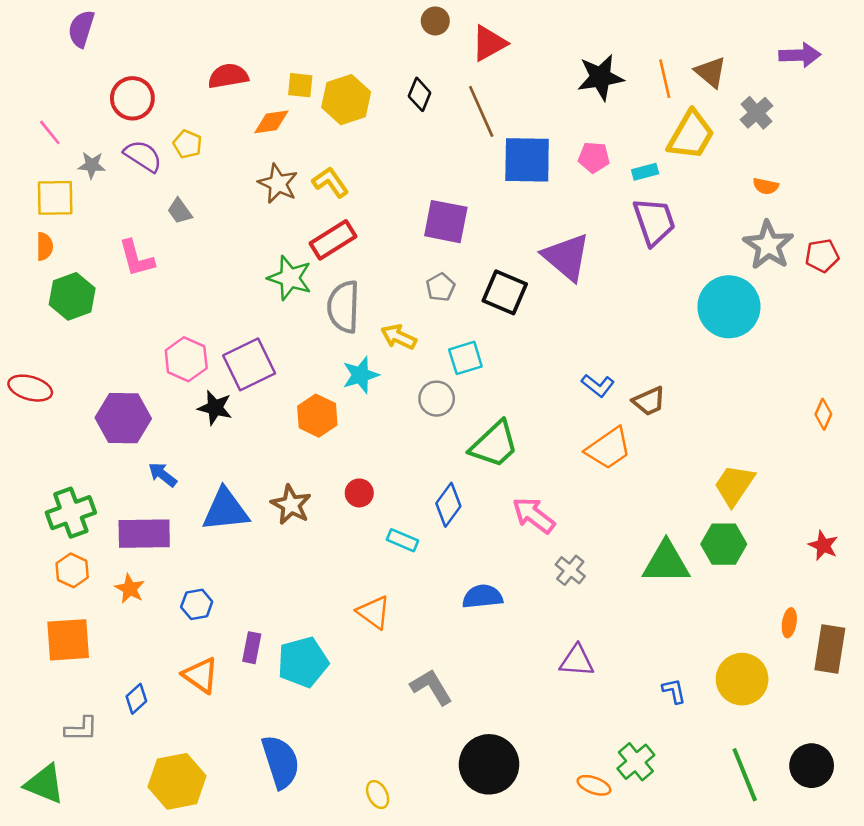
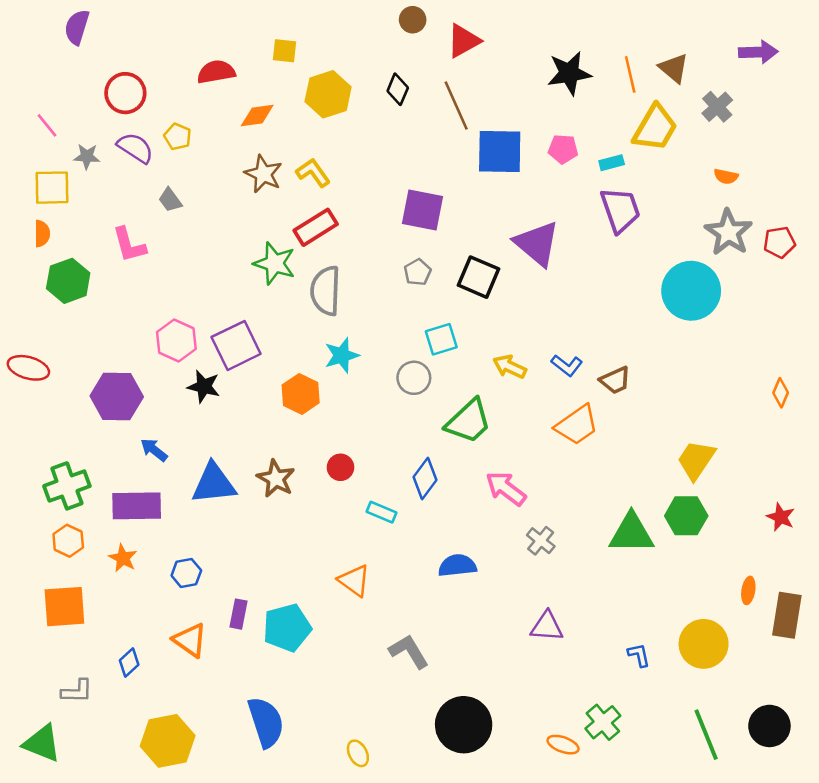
yellow square: (300, 85) -> (285, 51), moved
yellow arrow: (399, 337) -> (510, 367), moved

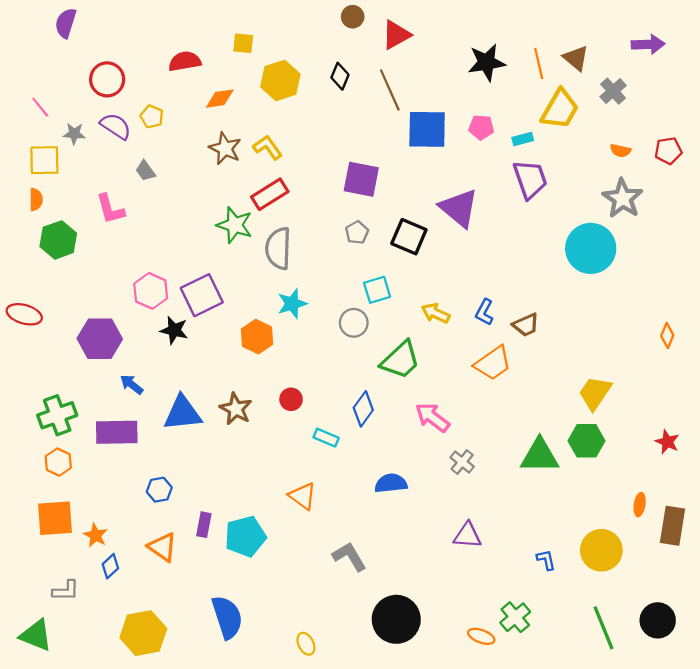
red pentagon: (779, 242) -> (668, 151), moved
blue L-shape: (567, 365) -> (484, 312), turned 80
orange star: (123, 558) -> (95, 535), moved

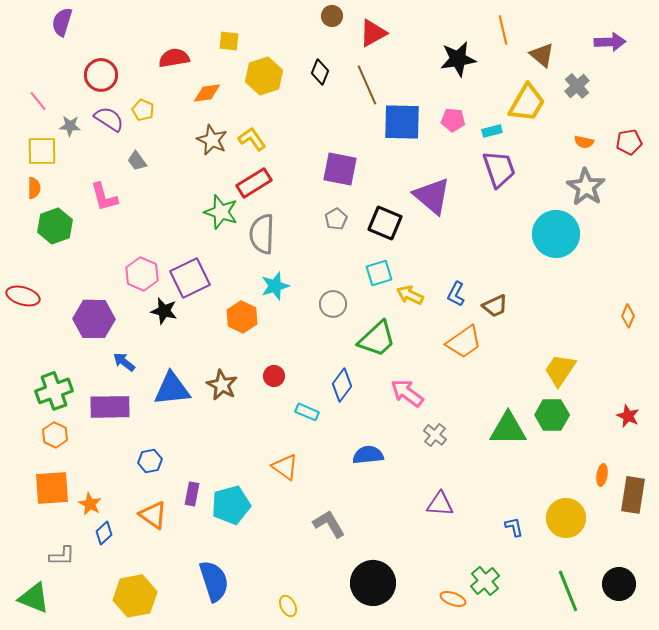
orange line: (539, 63) -> (503, 30), moved
cyan square: (377, 290) -> (379, 273), moved

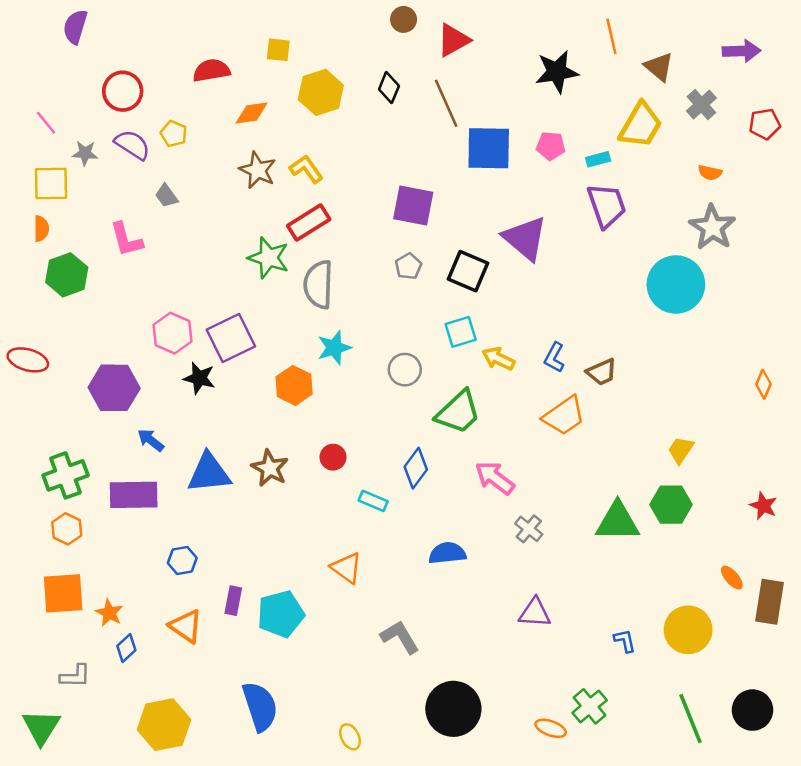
red pentagon: (629, 142) -> (765, 124), moved
yellow trapezoid: (560, 370) -> (681, 450), size x0.7
orange ellipse: (602, 475) -> (732, 578), turned -50
green triangle: (34, 598) -> (41, 727), turned 40

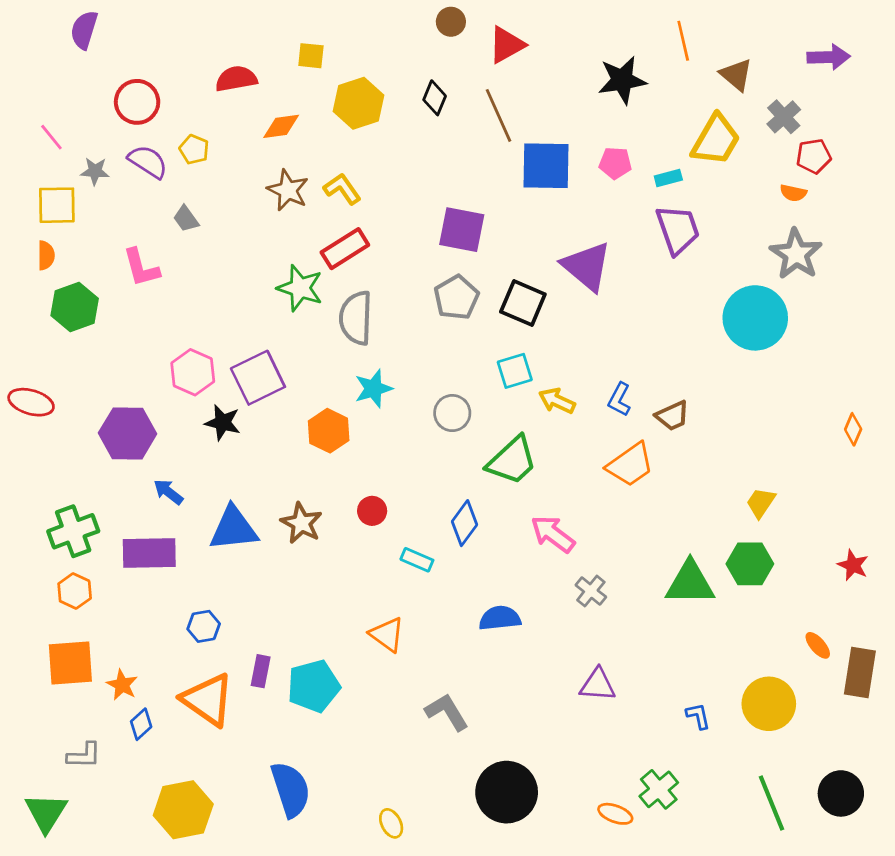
red pentagon: (765, 124) -> (814, 156), moved
gray pentagon: (408, 266) -> (456, 298), size x1.5
orange triangle: (186, 626) -> (208, 700), size x1.4

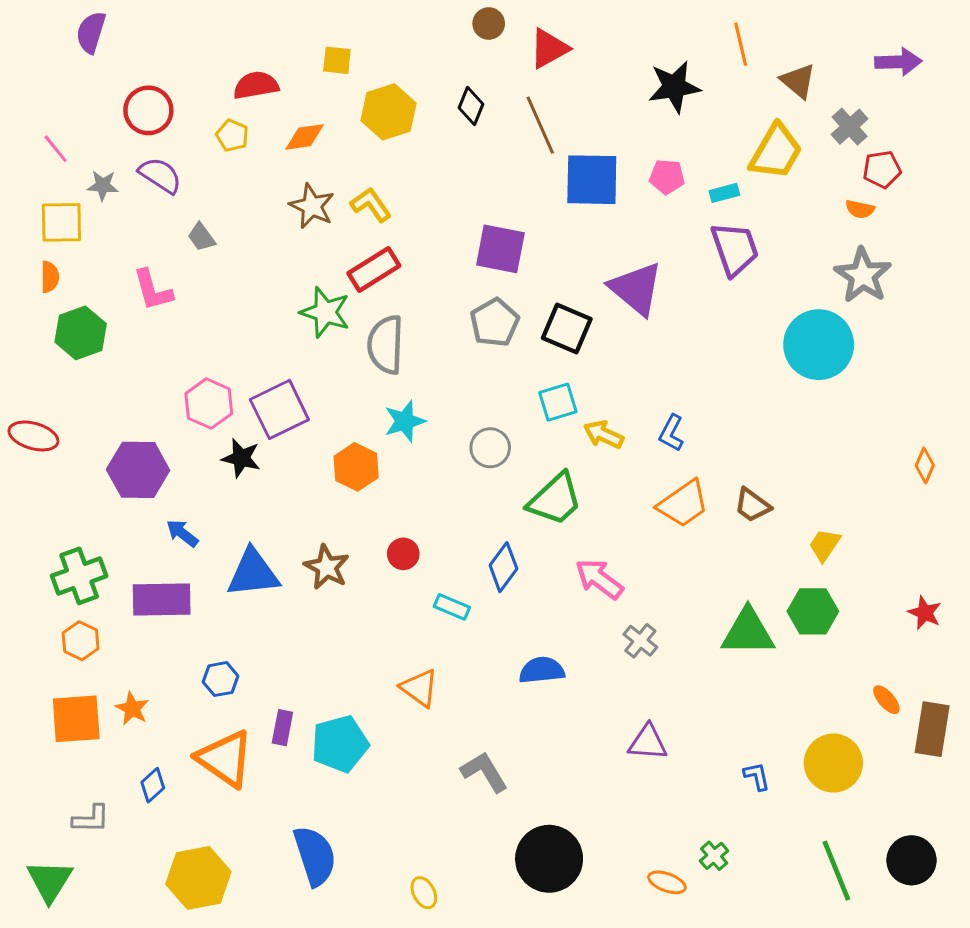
yellow pentagon: (194, 149) -> (232, 135), moved
brown trapezoid: (672, 416) -> (752, 505), moved, turned 60
orange star: (122, 685) -> (132, 709), moved
green cross: (659, 789) -> (714, 856), size x0.7

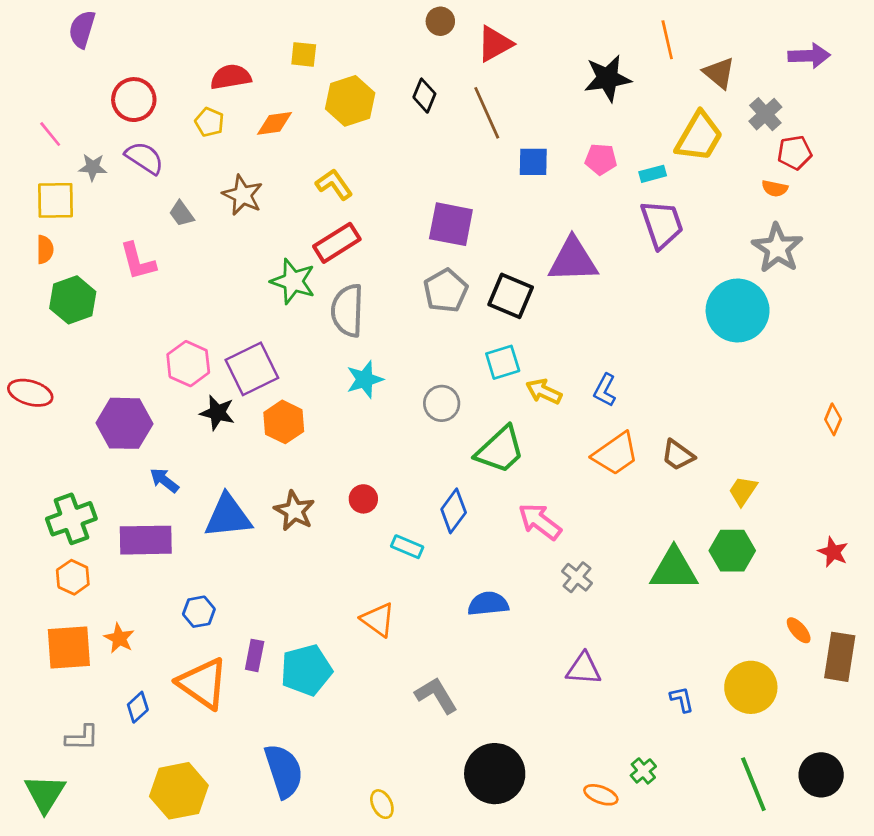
blue square: (592, 180) -> (533, 162), size x0.6
brown star: (312, 206) -> (243, 195), moved
purple triangle: (636, 289) -> (573, 260), turned -42
orange hexagon: (356, 467) -> (284, 422), moved

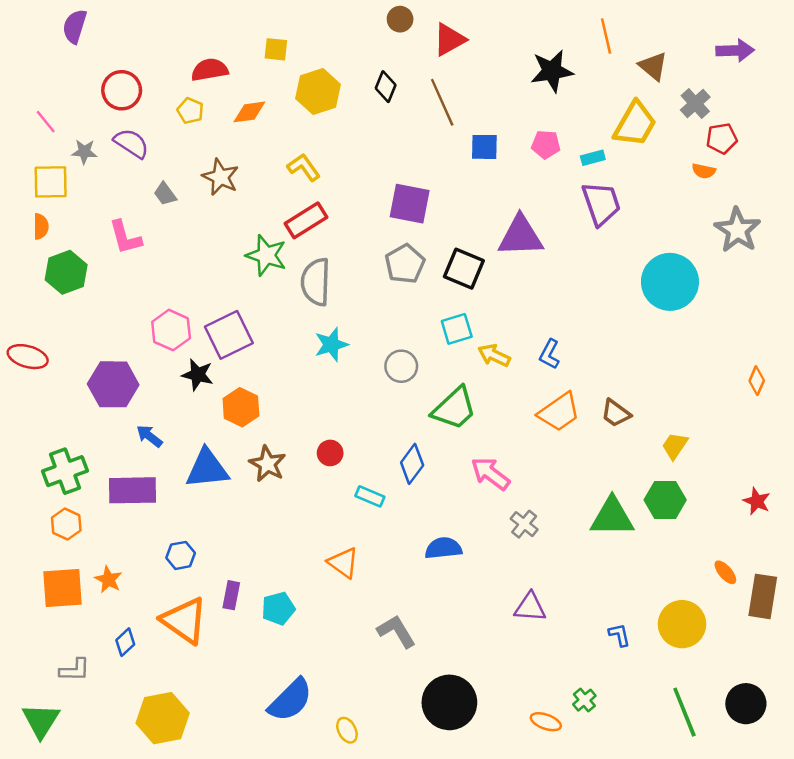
gray star: (777, 248) -> (737, 230), moved
orange hexagon: (284, 422) -> (241, 407), moved
cyan pentagon: (306, 670) -> (278, 608), size x0.7
blue semicircle: (284, 771) -> (290, 700), moved, turned 63

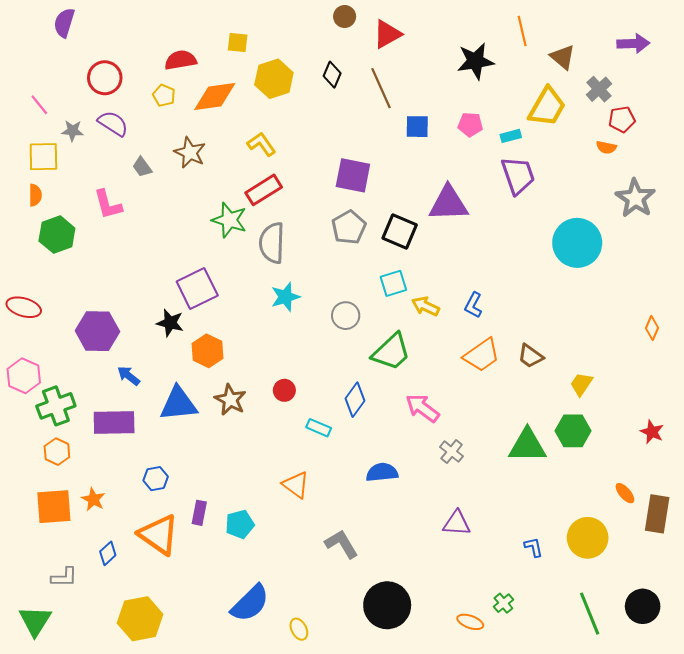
orange diamond: (249, 112) -> (215, 96), size x1.5
pink hexagon: (171, 330) -> (24, 376), moved

